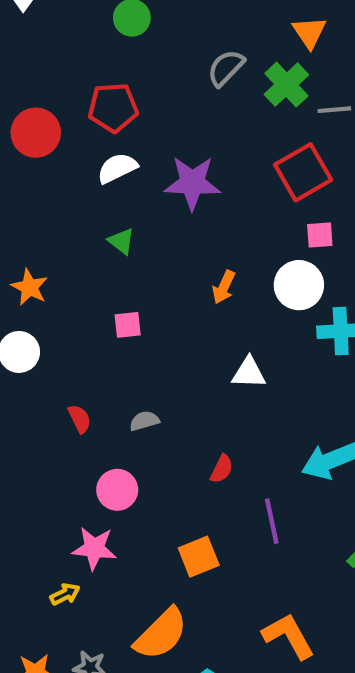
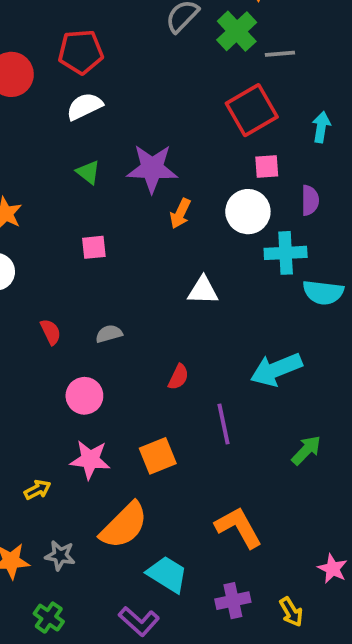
purple star: (192, 183) -> (152, 168), moved
pink star: (94, 548) -> (90, 460), moved

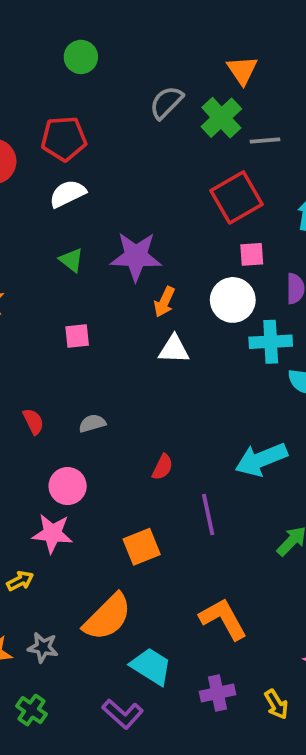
white triangle: (203, 291) -> (174, 349), moved
pink star: (90, 460) -> (52, 533), moved

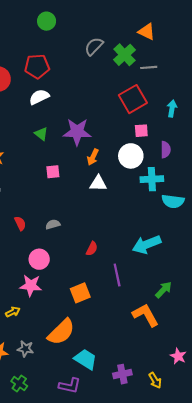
orange triangle: (242, 70) -> (147, 32), moved, turned -30
pink square: (77, 336) -> (53, 172), moved
orange L-shape: (223, 619) -> (146, 315), moved
purple L-shape: (123, 714) -> (70, 386), turned -30

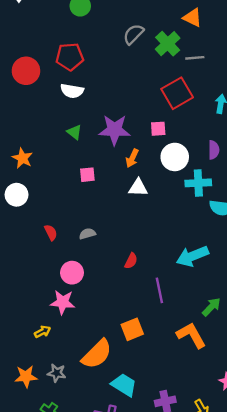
white semicircle: (39, 97) -> (72, 91), turned -144
pink square: (141, 131) -> (158, 129), moved
orange square: (80, 293) -> (132, 329), moved

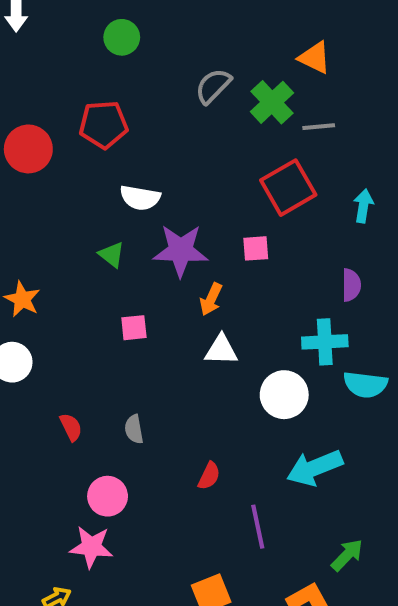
white semicircle: (72, 91) -> (140, 198), moved
white circle: (175, 157) -> (284, 395), moved
gray semicircle: (87, 234) -> (134, 429), turned -84

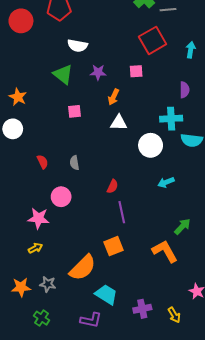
purple star: (181, 250) -> (98, 72), size x0.6
green triangle: (112, 255) -> (63, 74), size x1.5
cyan arrow: (315, 468) -> (166, 182), size x0.6
purple line: (258, 527) -> (122, 212), moved
pink star: (91, 547) -> (38, 218), moved

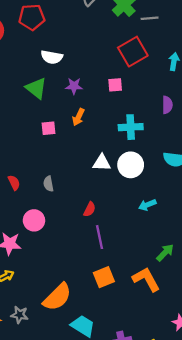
orange arrow: (114, 97) -> (78, 117), moved
cyan cross: (171, 119) -> (131, 127), moved
white triangle: (119, 123) -> (102, 163), moved
orange square: (114, 246) -> (104, 277), moved

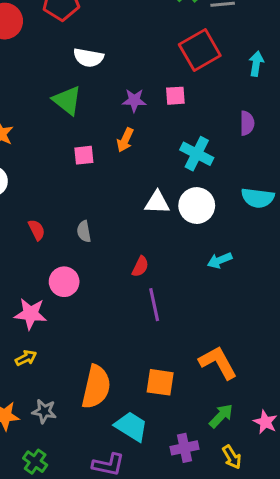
purple star: (74, 86) -> (134, 100), moved
cyan cross: (131, 127) -> (197, 154), turned 30
green arrow: (165, 253) -> (221, 416), moved
orange square: (104, 277) -> (160, 382), moved, turned 30
orange semicircle: (57, 297) -> (96, 387), turned -32

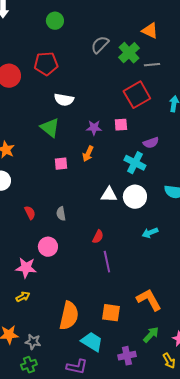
purple semicircle: (247, 123) -> (151, 143), moved, turned 70
gray star: (44, 411) -> (33, 342), moved
yellow arrow: (232, 457) -> (169, 361), moved
green cross: (35, 462) -> (29, 365), turned 35

